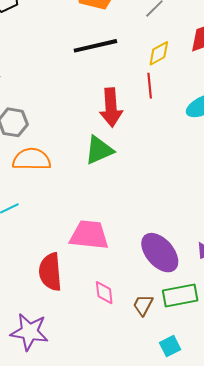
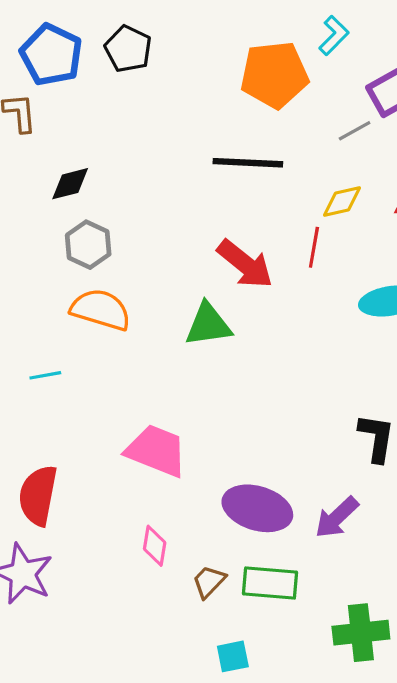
red arrow: (111, 107) -> (245, 264), turned -63
purple ellipse: (160, 253) -> (257, 508), turned -48
red semicircle: (50, 272) -> (38, 495), moved

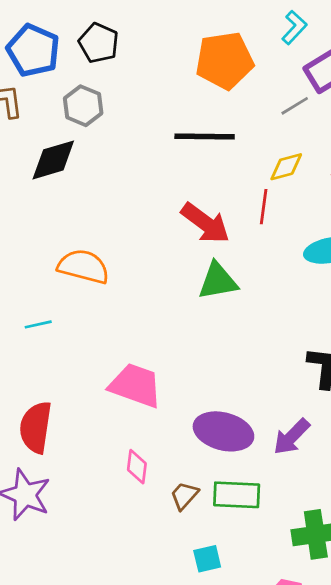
cyan L-shape: (334, 35) -> (294, 27), moved
black diamond: (70, 184) -> (53, 160), size x1.4
gray hexagon: (88, 245) -> (83, 106), moved
green triangle: (208, 325) -> (218, 281), moved

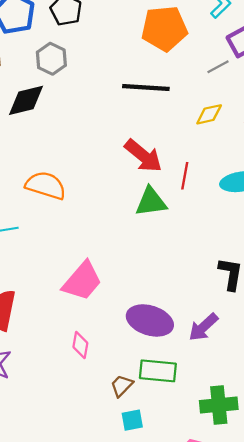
red line: (264, 207) -> (185, 176), moved
pink trapezoid: (135, 385) -> (82, 281), turned 108
brown trapezoid: (184, 496) -> (122, 386), moved

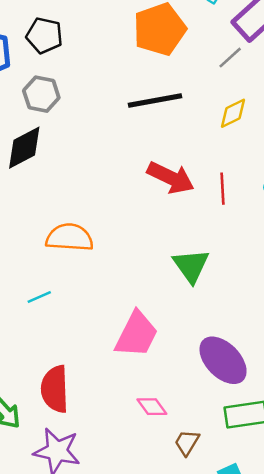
green triangle: (151, 202) -> (191, 266), moved, turned -44
purple ellipse: (150, 320) -> (223, 360), turned 42
pink diamond: (80, 345) -> (152, 407), turned -32
brown trapezoid: (122, 386) -> (187, 443), moved

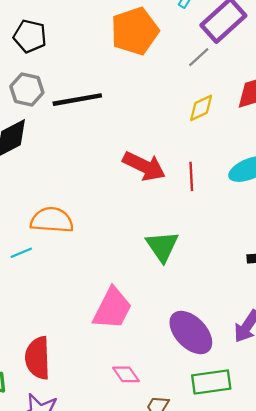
black line: (155, 100) -> (77, 100), moved
cyan line: (39, 297) -> (21, 253), moved

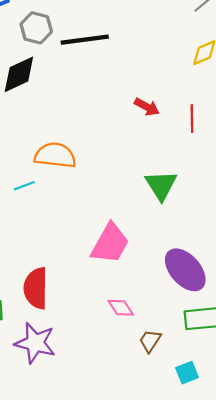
red arrow: (144, 166) -> (147, 107), size x0.6

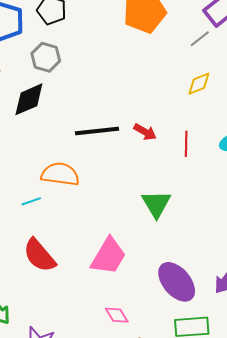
black line: (85, 40) -> (97, 131), moved
red semicircle: (36, 288) -> (39, 255), moved, turned -42

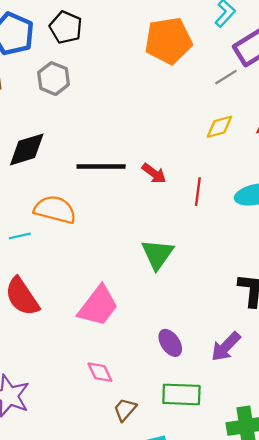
black diamond: (29, 99) -> (27, 149), moved
purple ellipse: (177, 282) -> (170, 343), size x0.6

